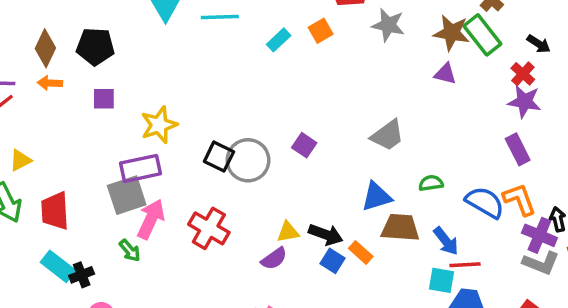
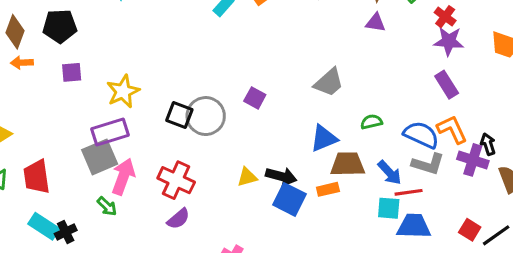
orange rectangle: (361, 252) -> (328, 189), moved, turned -50
purple semicircle: (274, 259) -> (178, 219), moved
blue square: (333, 261) -> (289, 199), size x1.5
gray L-shape: (541, 263) -> (428, 164), moved

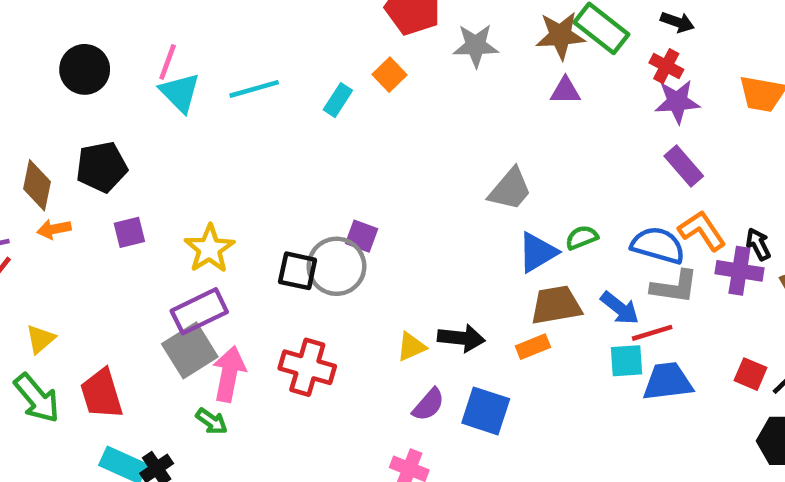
purple square: (255, 98) -> (362, 236), moved
blue triangle: (324, 138) -> (537, 252), moved
blue square: (289, 199) -> (486, 411), moved
purple semicircle: (178, 219) -> (428, 405), moved

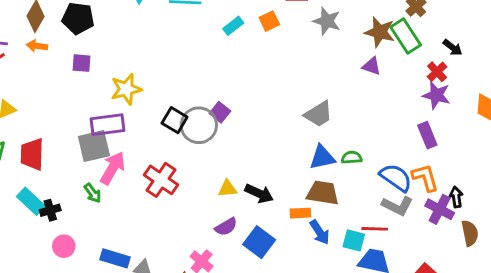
blue arrow: (620, 308) -> (320, 232), moved

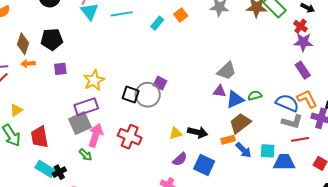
purple triangle: (372, 66) -> (220, 91), moved
brown trapezoid: (323, 193) -> (240, 123), turned -35
red line: (375, 229) -> (300, 139), moved

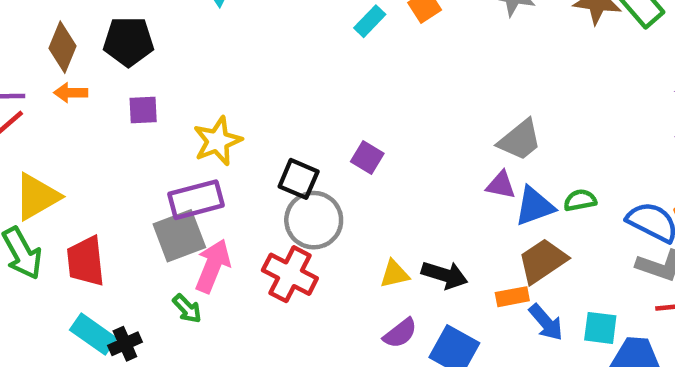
gray circle: (148, 95) -> (314, 220), moved
yellow triangle: (16, 110) -> (37, 197), size x1.6

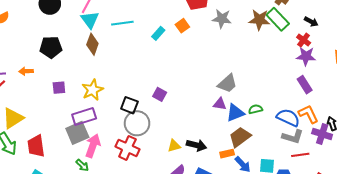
brown diamond: (62, 47) -> (92, 44), moved
purple square: (143, 110) -> (59, 88), moved

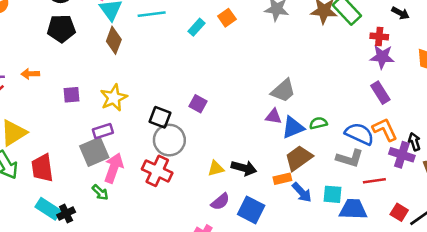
black arrow: (311, 22) -> (400, 13), moved
red cross: (304, 40) -> (379, 36), turned -32
black pentagon: (51, 47) -> (61, 29), moved
purple rectangle: (84, 116) -> (103, 131), size x0.7
gray L-shape: (293, 137) -> (350, 158), moved

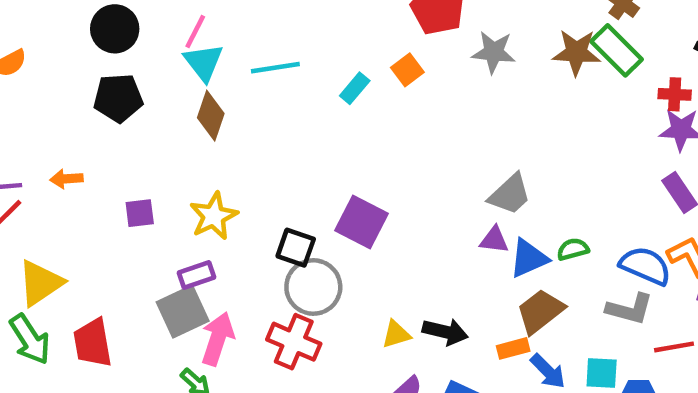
purple square: (198, 104) -> (361, 222), size x1.6

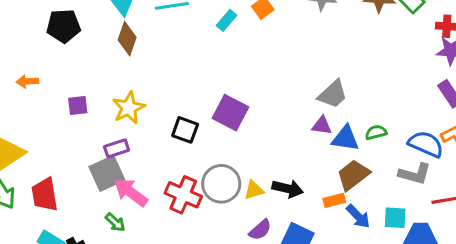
blue triangle: (529, 258) -> (345, 138), turned 32
gray circle: (313, 287) -> (221, 184), moved
pink arrow: (218, 339) -> (131, 192), turned -72

